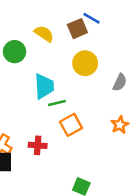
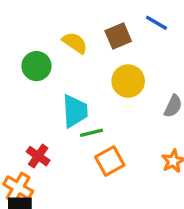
blue line: (92, 18) -> (156, 23), moved
red cross: (38, 145) -> (38, 156), moved, turned 30

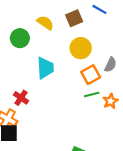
green line: (91, 133) -> (92, 95), moved
orange square: (110, 161) -> (91, 75), moved

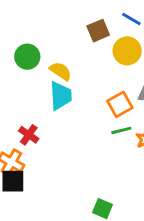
yellow semicircle: (45, 23) -> (61, 71), moved
yellow circle: (81, 48) -> (127, 51), moved

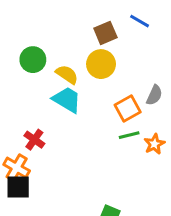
yellow circle: (127, 51) -> (101, 64), moved
cyan trapezoid: (61, 96) -> (67, 100), turned -56

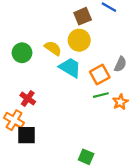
green circle: (33, 60) -> (22, 53), moved
cyan trapezoid: (67, 100) -> (70, 68), moved
black square: (18, 187) -> (27, 135), moved

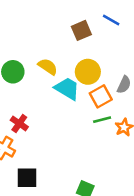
yellow circle: (79, 40) -> (88, 72), moved
black square: (27, 135) -> (27, 178), moved

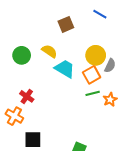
brown square: (81, 30) -> (66, 24), moved
yellow circle: (88, 72) -> (96, 55), moved

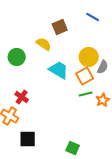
yellow semicircle: (49, 51) -> (44, 44), moved

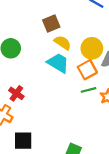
brown square: (60, 27) -> (51, 24), moved
yellow semicircle: (44, 44) -> (63, 43), moved

